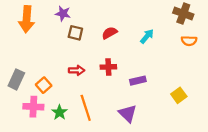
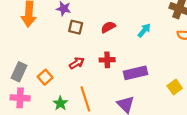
red arrow: (77, 70) -> (77, 63), turned -32
purple rectangle: (138, 81) -> (135, 73), size x1.5
pink cross: (33, 107) -> (20, 98), moved

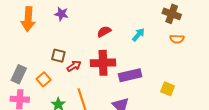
brown square: (76, 27) -> (58, 56), moved
red cross: (107, 60) -> (103, 63), size x1.6
yellow square: (175, 87) -> (168, 89), turned -32

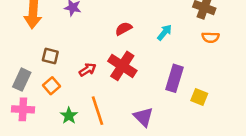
brown square: (58, 56) -> (50, 56), moved
red cross: (103, 63) -> (122, 66), turned 35
purple rectangle: (130, 75) -> (174, 78), moved, turned -60

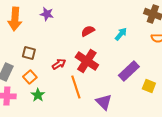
purple rectangle: (174, 78) -> (129, 71), turned 30
orange line: (97, 111) -> (76, 87), moved
green star: (69, 116) -> (38, 95), moved

